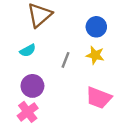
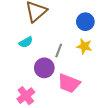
purple circle: (32, 86) -> (44, 68), moved
pink trapezoid: (99, 98) -> (69, 83), moved

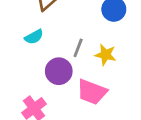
yellow star: (84, 46) -> (106, 55), moved

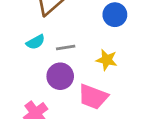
gray line: (78, 48) -> (66, 48), moved, turned 60

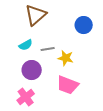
yellow star: (107, 60) -> (66, 58), moved
purple circle: (60, 76) -> (32, 70), moved

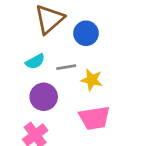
blue circle: (84, 25) -> (86, 33), moved
pink trapezoid: (68, 85) -> (94, 118), turned -30

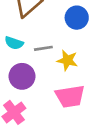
blue circle: (86, 33) -> (77, 18), moved
cyan semicircle: (35, 61) -> (14, 43), turned 48

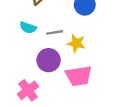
purple circle: (22, 76) -> (49, 60), moved

